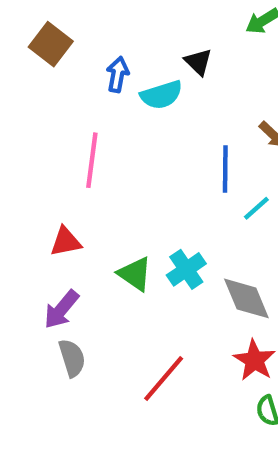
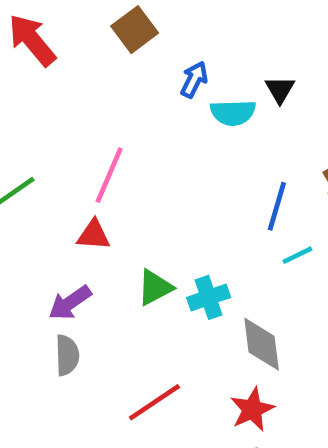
pink line: (92, 160) -> (109, 175), moved
green triangle: (135, 274) -> (155, 287), turned 42

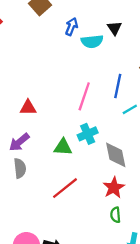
pink line: (109, 175) -> (84, 96), moved
green triangle: (155, 287) -> (63, 147), moved, turned 36

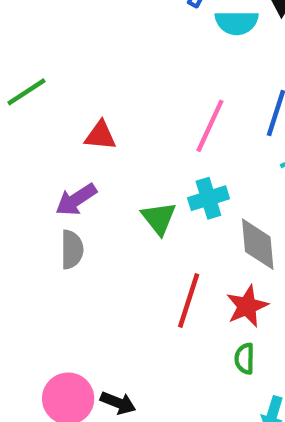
green triangle: (63, 147) -> (159, 218), turned 42
red line: (65, 188) -> (189, 300), moved, turned -40

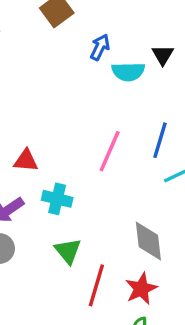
cyan cross: (208, 198) -> (57, 199), moved, turned 32
green triangle: (159, 218) -> (68, 251), moved

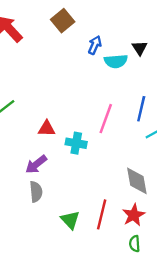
cyan cross: (57, 199) -> (76, 143), moved
green triangle: (68, 251) -> (70, 220), moved

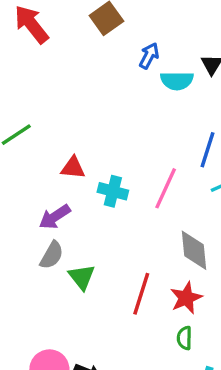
pink line: (106, 119) -> (166, 188), moved
gray semicircle: (36, 192) -> (52, 255), turned 30
green triangle: (70, 220) -> (82, 277), moved

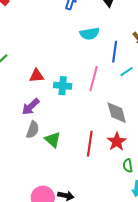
cyan semicircle: (177, 81) -> (90, 34), moved
green semicircle: (184, 338) -> (128, 166), moved

